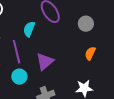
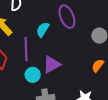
cyan circle: (19, 77) -> (33, 75), moved

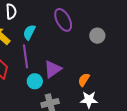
cyan semicircle: (43, 30) -> (29, 32), moved
orange semicircle: (98, 66) -> (84, 80), moved

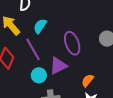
purple ellipse: (63, 20) -> (72, 43), moved
purple line: (26, 56) -> (33, 49), turned -30

